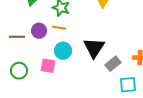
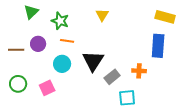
orange line: (59, 28) -> (67, 41), moved
pink square: (48, 66) -> (47, 88), moved, turned -35

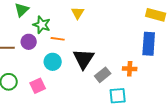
yellow triangle: (102, 15) -> (78, 13), moved
green star: (60, 21) -> (42, 25), moved

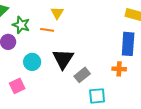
orange line: (58, 39) -> (47, 30), moved
orange cross: (130, 69) -> (119, 69), moved

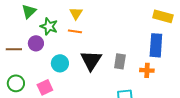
yellow triangle: (57, 13) -> (76, 13), moved
gray rectangle: (82, 75) -> (120, 61), moved, turned -42

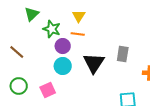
purple circle: (36, 43) -> (63, 46), moved
brown line: (14, 49) -> (17, 52), turned 42
gray rectangle: (120, 61) -> (123, 54), moved

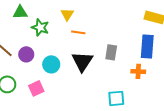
green triangle: (32, 14) -> (20, 12), turned 42
orange line: (78, 34) -> (78, 32), moved
purple circle: (63, 46) -> (26, 54), moved

